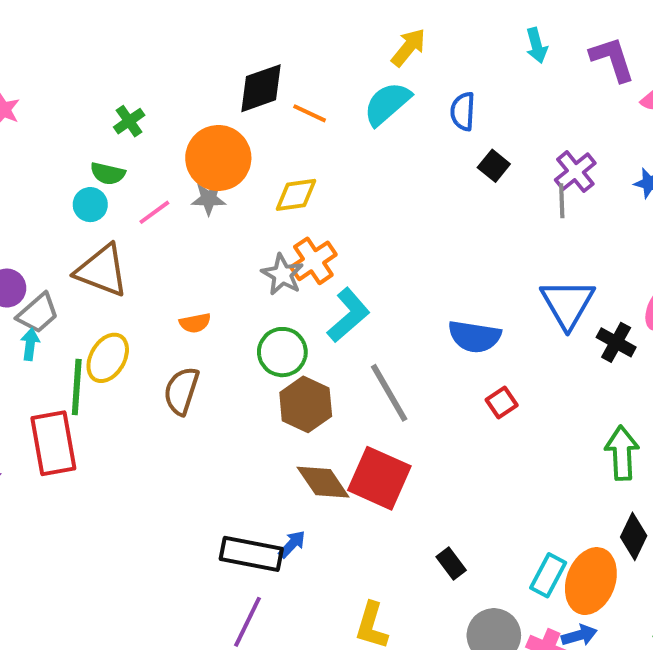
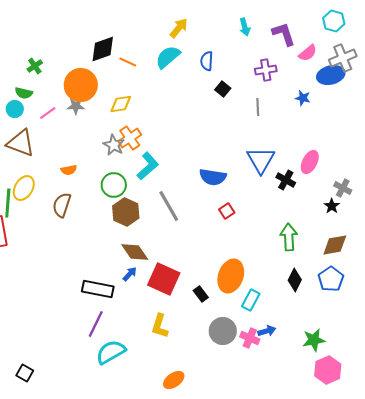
purple cross: (575, 172) -> (266, 70), moved, turned 30
red square: (379, 478) -> (164, 279), moved
blue arrow: (292, 544) -> (130, 274), moved
orange ellipse: (591, 581) -> (231, 276), moved

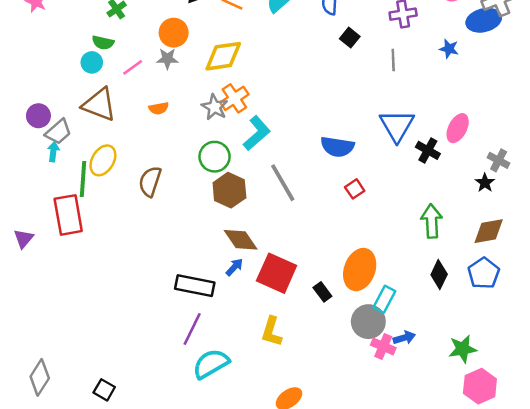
orange circle: (81, 85) -> (174, 33), size x0.7
yellow diamond: (121, 104) -> (223, 56), size x1.4
orange semicircle: (69, 170) -> (159, 108), moved
gray circle: (223, 331) -> (368, 322), moved

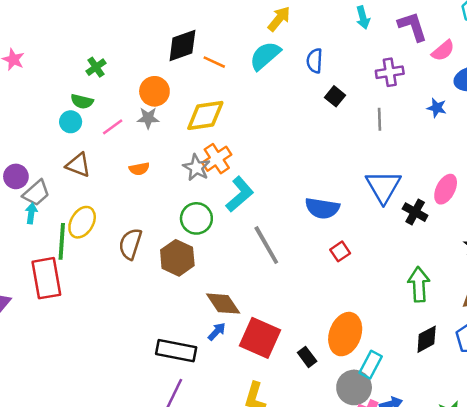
brown triangle: (99, 105) -> (78, 165), size x0.7
brown hexagon: (229, 190) -> (177, 258), moved
black diamond: (439, 274) -> (427, 339), turned 36

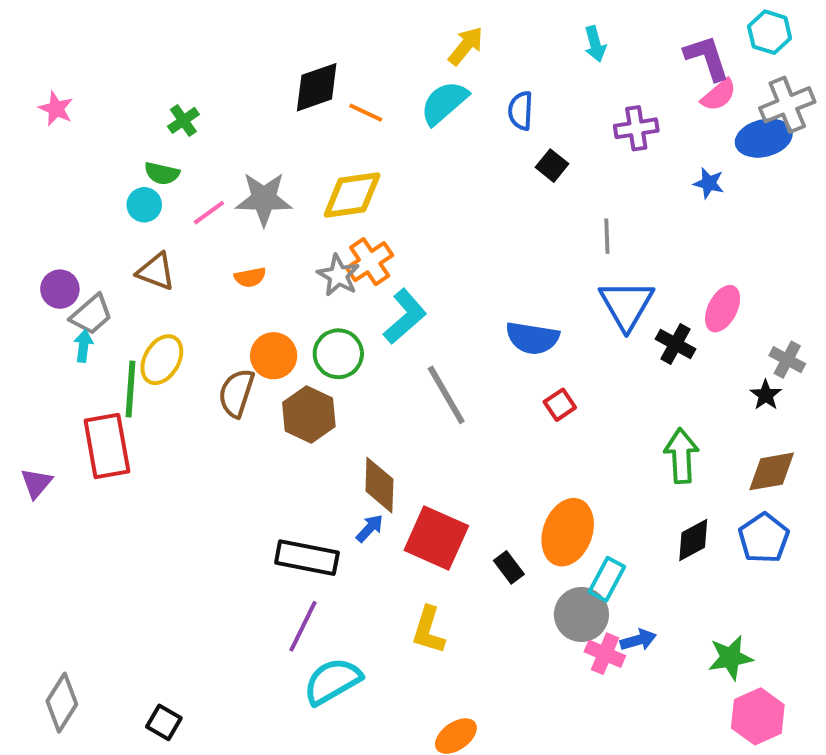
purple L-shape: (413, 26) -> (707, 58), moved
orange circle: (154, 91) -> (274, 356), moved
gray star: (148, 118) -> (264, 199), size x1.6
gray line: (379, 119) -> (607, 236), moved
brown diamond: (223, 304) -> (379, 485), turned 36

